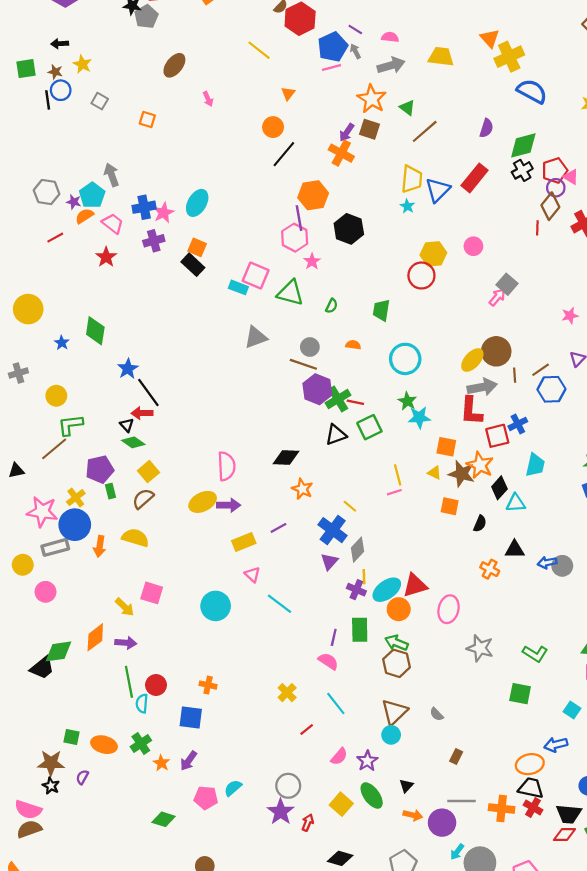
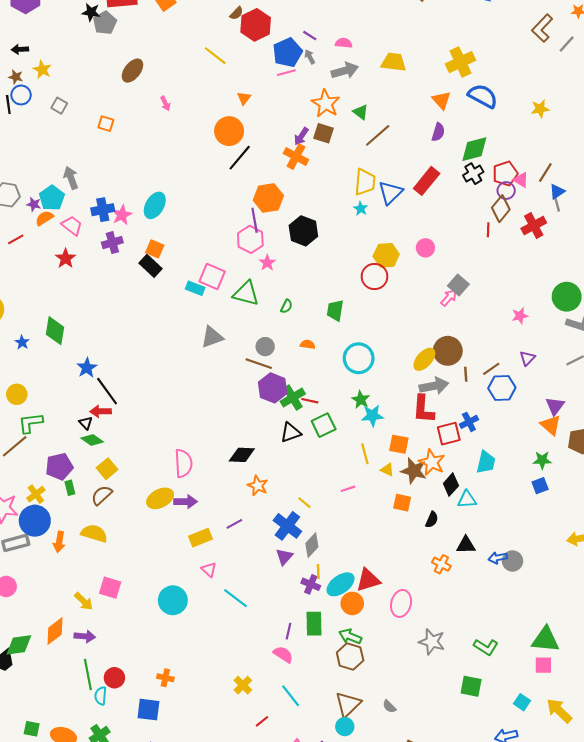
orange triangle: (490, 38) -> (441, 100), moved
orange circle: (273, 127) -> (229, 131), size x1.4
yellow line: (398, 475) -> (365, 454), moved

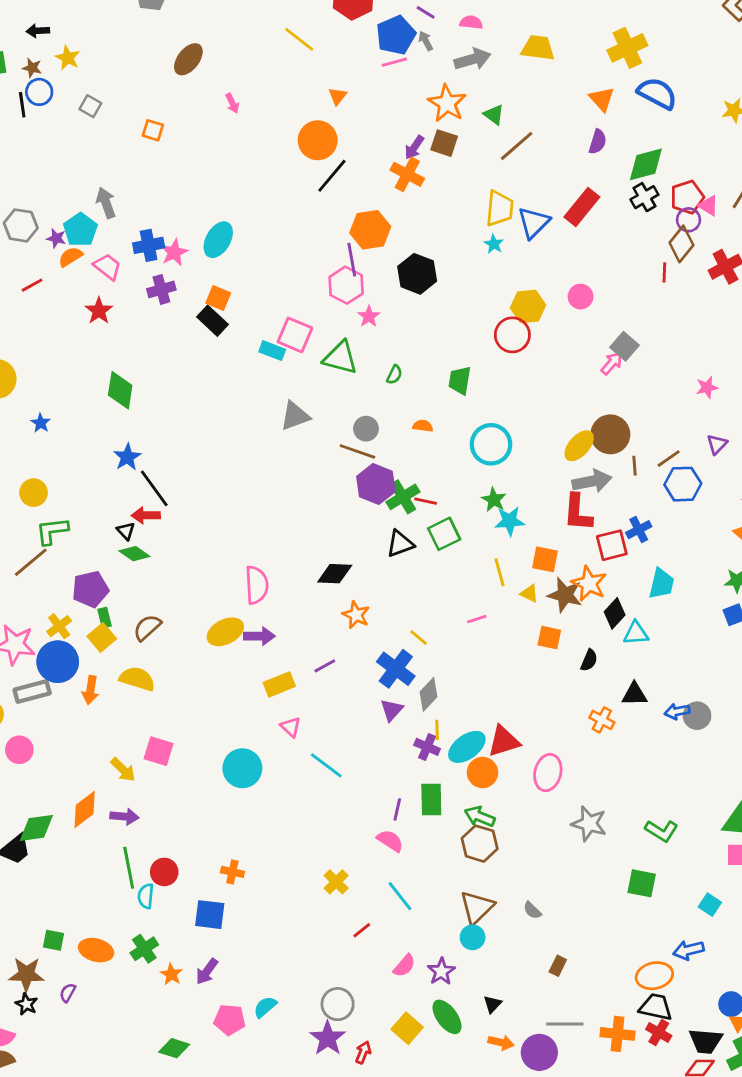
green diamond: (55, 331) -> (120, 390), moved
yellow square: (107, 469) -> (102, 638), moved

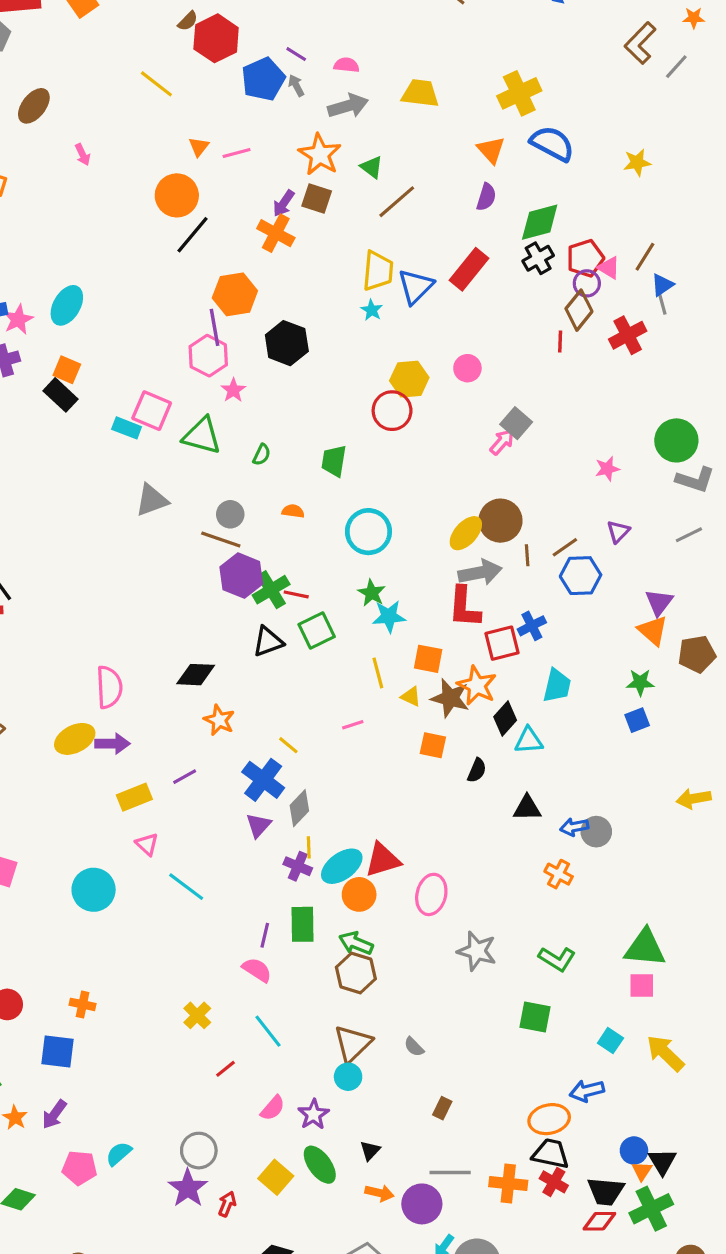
pink line: (394, 62) -> (237, 153), moved
orange cross: (602, 720) -> (559, 874), moved

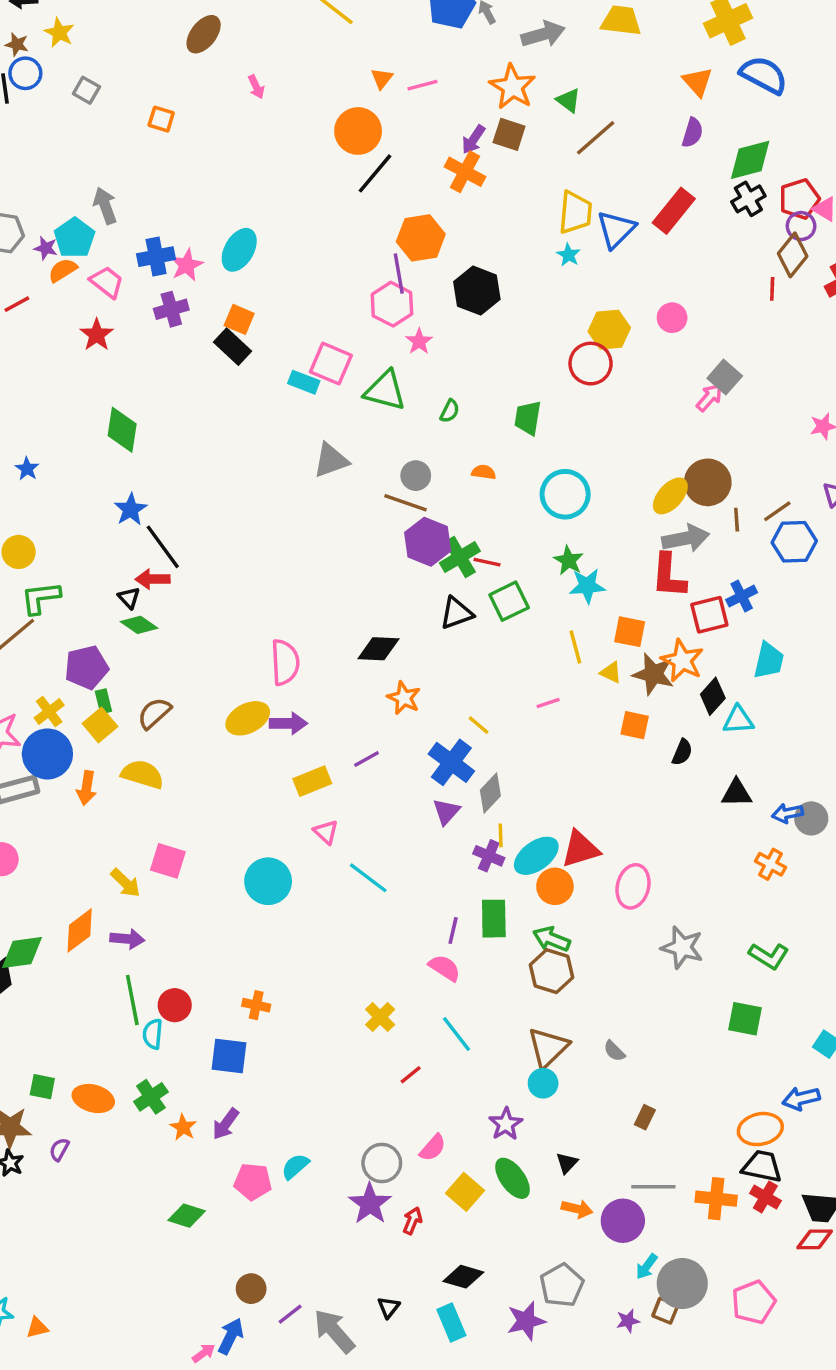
pink semicircle: (273, 1108) -> (433, 1148), moved

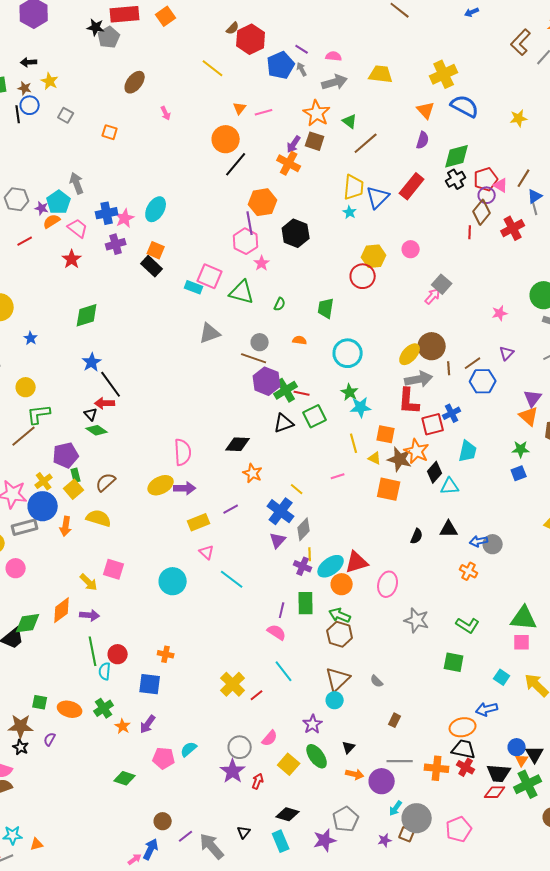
green diamond: (122, 430) -> (87, 315), turned 64
orange square: (635, 725) -> (389, 489), size x1.4
black semicircle: (682, 752) -> (417, 536), moved
yellow cross: (380, 1017) -> (233, 684), moved, size x1.4

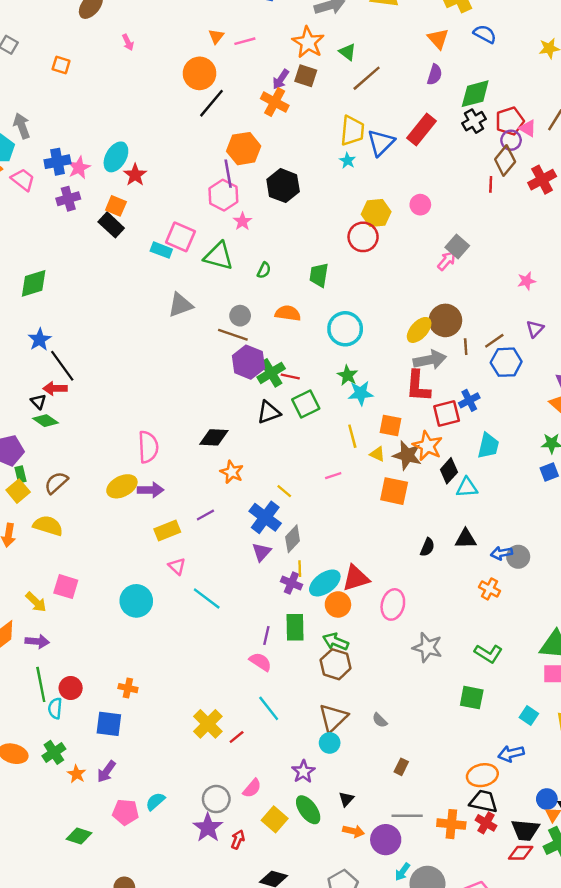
blue semicircle: (465, 106) -> (485, 34), size x0.7
red star: (72, 259) -> (135, 175), moved
orange semicircle: (300, 340) -> (288, 313), size x1.5

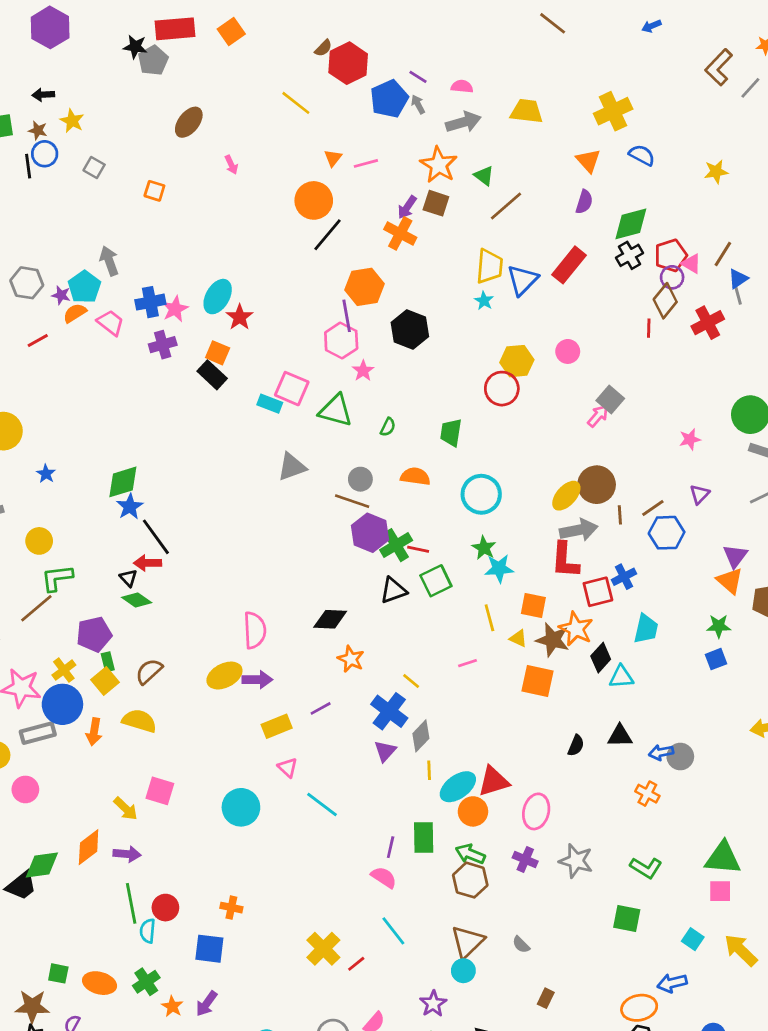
green diamond: (34, 283) -> (123, 482), moved
purple cross: (291, 583) -> (525, 859), moved

